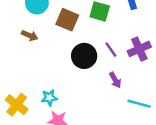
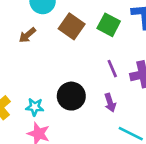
brown arrow: (30, 35) -> (27, 35), turned 105
black circle: (84, 56) -> (71, 96), moved

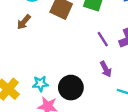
black circle: (71, 96) -> (71, 88), moved

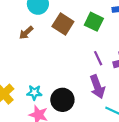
purple arrow: (106, 69) -> (97, 87), size x1.5

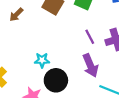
cyan star: (34, 92) -> (42, 60), moved

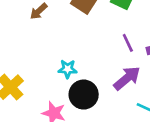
purple arrow: (90, 65) -> (127, 78), turned -110

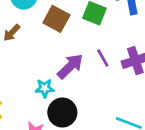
purple arrow: (127, 78) -> (70, 66), moved

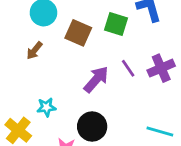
cyan star: (45, 88) -> (46, 107), moved

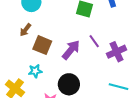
brown square: (78, 33) -> (42, 45), moved
purple cross: (161, 68) -> (117, 52), moved

